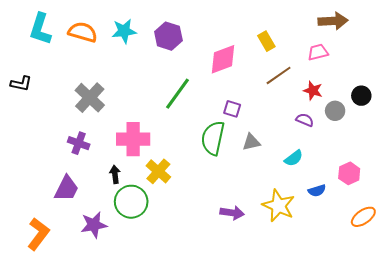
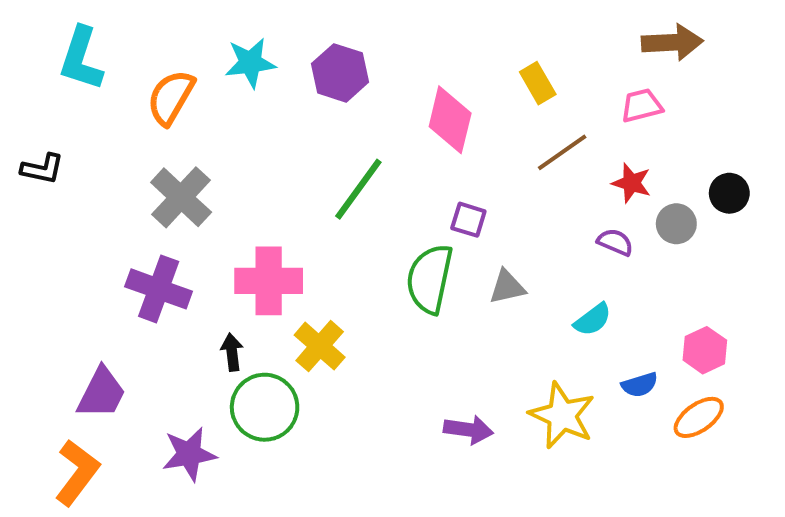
orange semicircle: (83, 32) -> (171, 97), moved, turned -76
pink diamond: (223, 59) -> (450, 120), turned -56
purple cross: (79, 143) -> (159, 289), size x1.4
purple trapezoid: (67, 189) -> (102, 393), moved
orange ellipse: (363, 217) -> (699, 417), moved

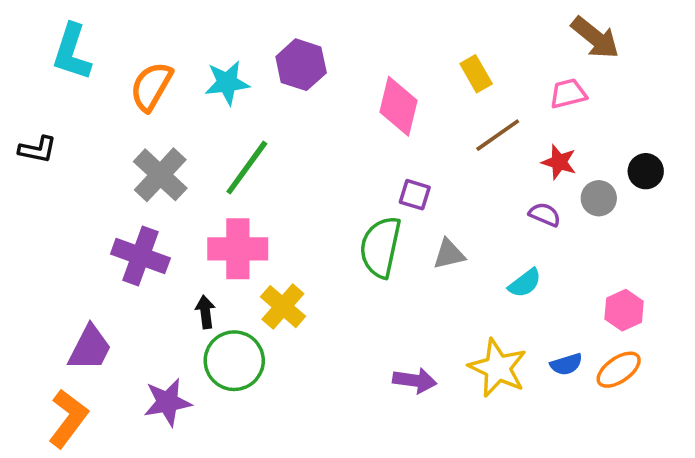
brown arrow: (672, 42) -> (595, 38), turned 42
cyan star: (250, 63) -> (227, 83), moved
green line: (358, 189) -> (247, 168), moved
blue semicircle: (640, 385) -> (566, 364), moved

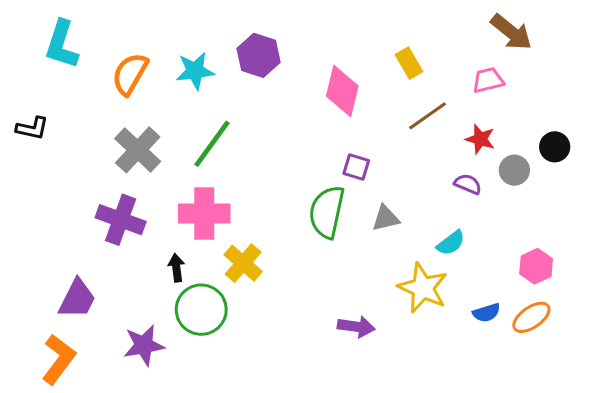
yellow star: (498, 368) -> (423, 288), moved

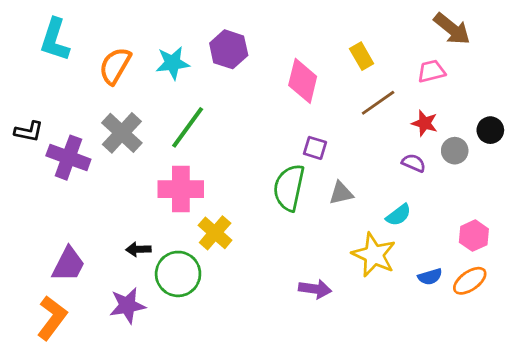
black L-shape: (32, 128) -> (29, 131), moved
purple cross: (121, 220) -> (68, 158), moved
black arrow: (176, 268) -> (138, 249), moved, turned -85

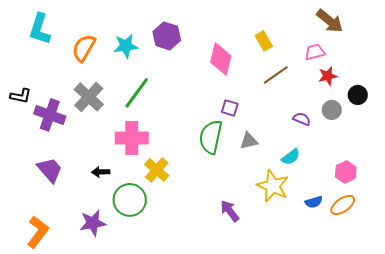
red star: (425, 123) -> (328, 76), moved, turned -30
black arrow: (138, 249) -> (101, 172), moved
purple trapezoid: (68, 264) -> (50, 170), moved, turned -68
purple arrow: (315, 289) -> (230, 211), turned -135

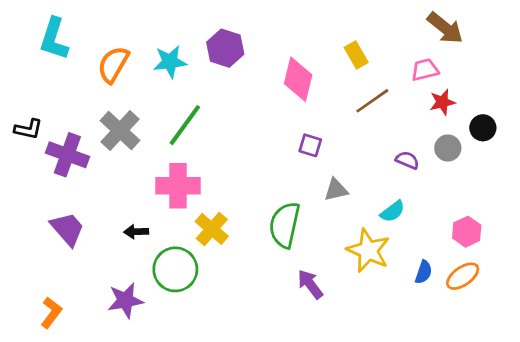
green semicircle: (211, 137) -> (285, 225), moved
blue semicircle: (314, 202) -> (424, 272), turned -54
orange L-shape: (38, 232) -> (51, 313), size x0.7

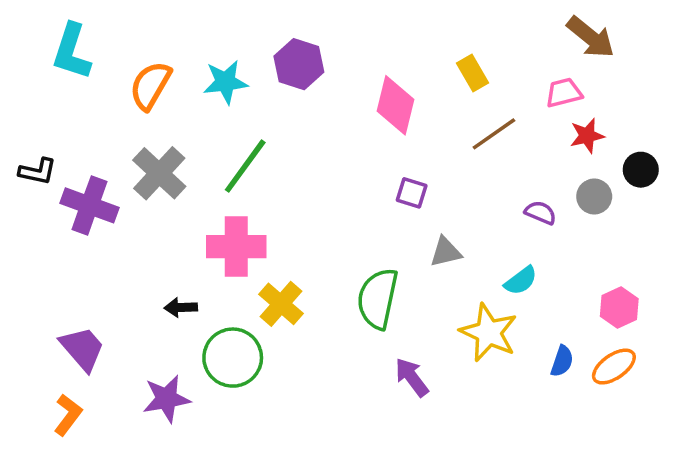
purple trapezoid: (67, 229) -> (82, 349), moved

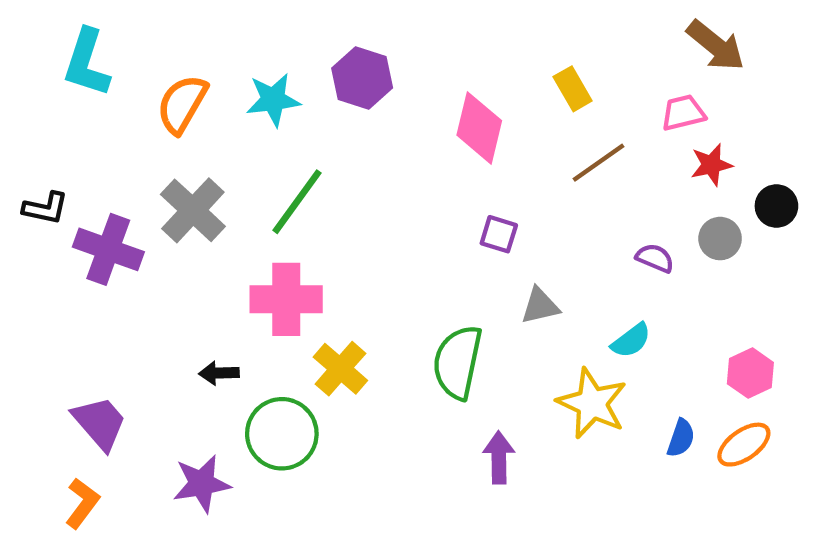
purple arrow: (412, 377) -> (499, 458), turned 36

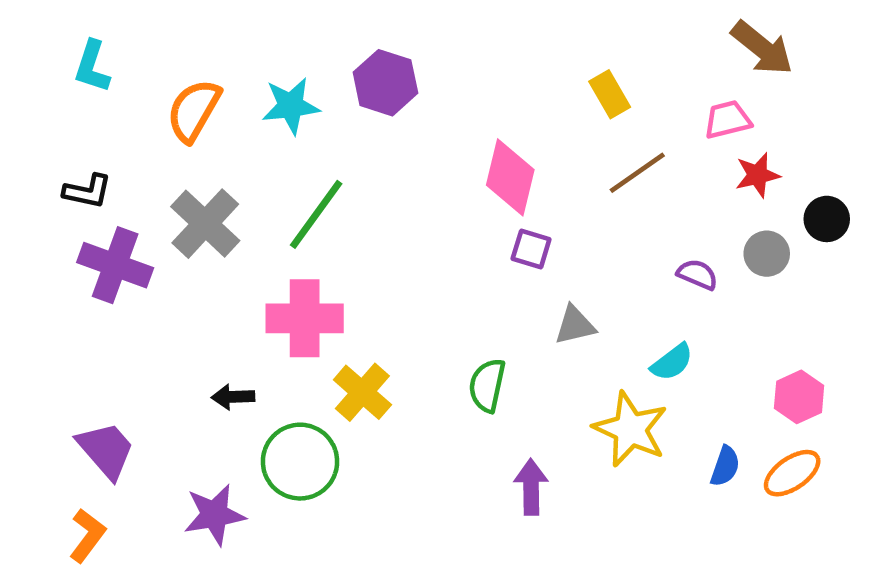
cyan L-shape: (87, 63) -> (92, 66), size x0.7
pink diamond: (479, 128) -> (510, 177), moved
black L-shape: (45, 208) -> (87, 191), moved
green semicircle: (458, 362) -> (487, 385), size x0.7

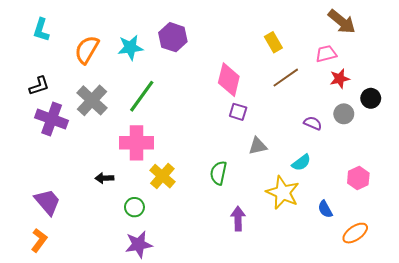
black L-shape: (87, 191) -> (39, 86), turned -30
green circle: (300, 462) -> (134, 207), size x0.6
blue semicircle: (725, 466) -> (325, 209), turned 132
orange ellipse: (792, 473) -> (355, 233), moved
purple star: (215, 515) -> (139, 244), moved

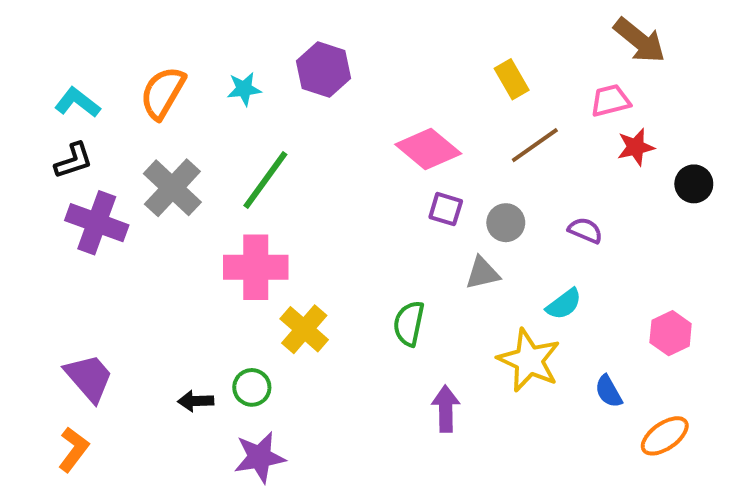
cyan L-shape: (41, 30) -> (77, 102), moved, turned 110
cyan star: (130, 48) -> (244, 89), size x0.7
pink diamond: (229, 80) -> (428, 149), turned -64
gray circle: (344, 114) -> (506, 223), moved
black arrow: (104, 178) -> (196, 401), moved

